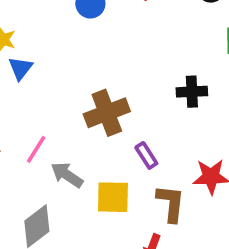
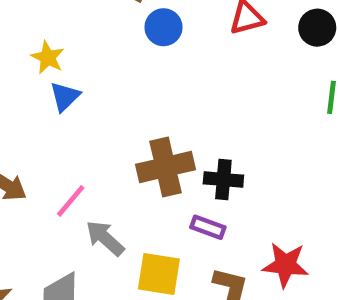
black cross: (192, 92) -> (223, 179), moved
purple rectangle: (146, 155) -> (208, 227), turned -45

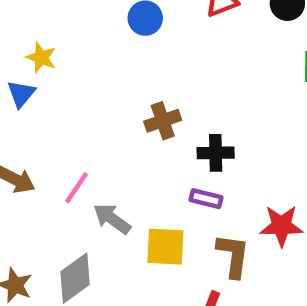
blue triangle: (65, 97) -> (21, 94), moved
brown cross: (166, 167) -> (163, 121), moved, size x0.7

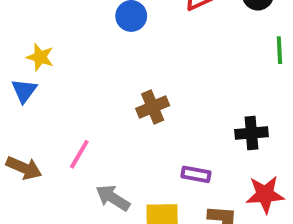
black cross: (216, 153) -> (251, 133), moved
pink line: (77, 188) -> (79, 154), moved

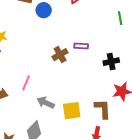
purple rectangle: (196, 174) -> (81, 46), moved

